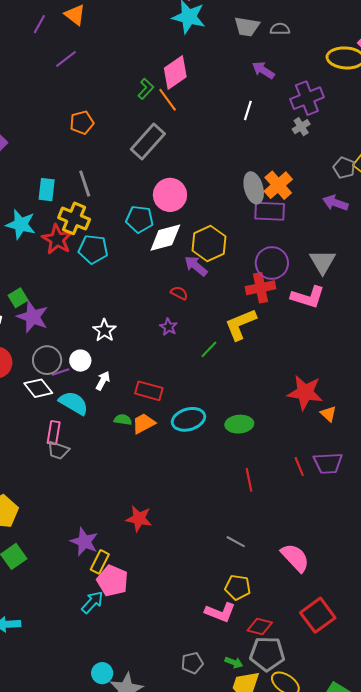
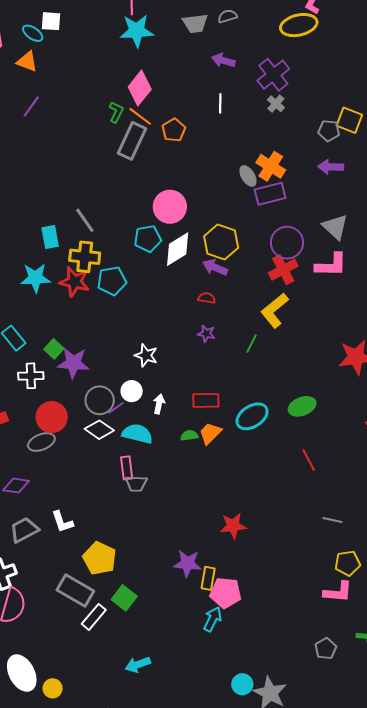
orange pentagon: (82, 123) -> (174, 130), moved
gray rectangle: (148, 142) -> (132, 141), moved
gray ellipse: (254, 188) -> (248, 176), size x0.7
red line: (249, 480) -> (309, 460), moved

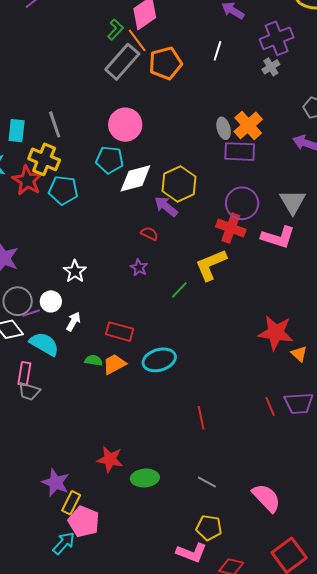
orange pentagon: (174, 130) -> (165, 63), size x1.4
pink circle: (170, 207) -> (125, 125), moved
red cross: (283, 270) -> (231, 228), turned 32
green ellipse: (302, 406) -> (145, 478), moved

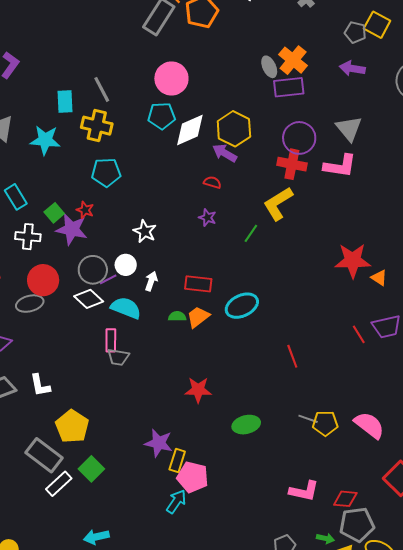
red star: (27, 180) -> (85, 210), moved, size x0.6
cyan pentagon: (63, 190) -> (106, 172), moved
red star: (110, 459) -> (198, 390), moved
yellow pentagon: (209, 528) -> (325, 423), moved

